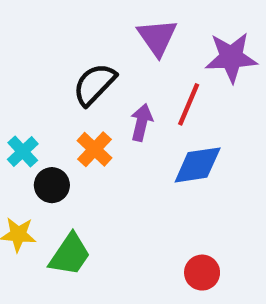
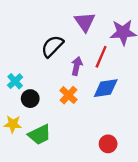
orange cross: (94, 149) -> (69, 95), moved
green trapezoid: (70, 255) -> (40, 135), turned 30

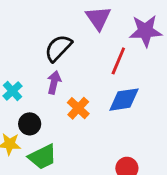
purple arrow: (77, 66) -> (54, 82), moved
black circle: (30, 99) -> (30, 124), moved

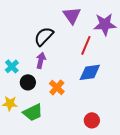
orange cross: (78, 108) -> (57, 87), moved
black circle: (30, 124) -> (28, 82), moved

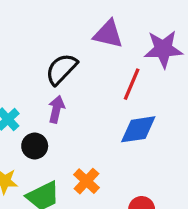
purple triangle: (72, 15) -> (108, 34), turned -42
orange cross: (57, 87) -> (86, 181), moved

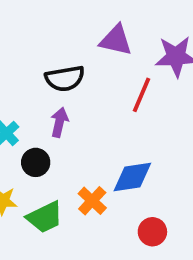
black semicircle: (61, 69) -> (65, 78), turned -144
blue diamond: (138, 129) -> (132, 177), moved

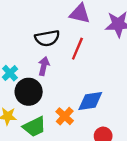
red line: (141, 95) -> (77, 49), moved
black circle: (36, 162) -> (29, 92), size x1.5

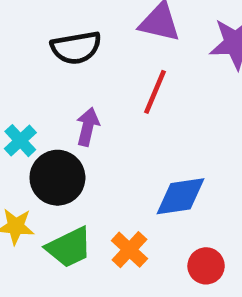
black semicircle: (47, 38) -> (76, 48), moved
orange cross: (65, 116) -> (129, 250), moved

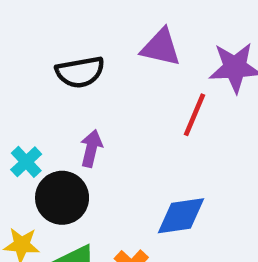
red line: (155, 92) -> (195, 115), moved

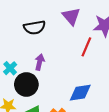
purple triangle: (161, 47) -> (71, 16), turned 36

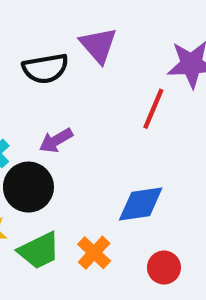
purple triangle: (71, 16) -> (98, 45), moved
purple arrow: (40, 62) -> (56, 140), turned -133

